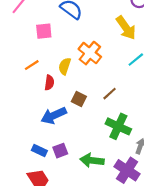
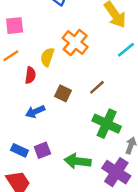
pink square: (44, 31) -> (15, 26), moved
blue arrow: (54, 115) -> (35, 112), size x0.7

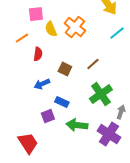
pink square: (15, 26) -> (36, 14), moved
yellow semicircle: (47, 57) -> (51, 29), moved, turned -42
green cross: (107, 124) -> (101, 94), turned 30
blue rectangle: (19, 150) -> (62, 102), moved

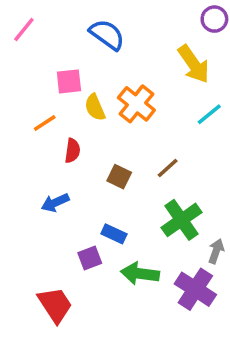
blue arrow: (42, 84) -> (55, 203), moved

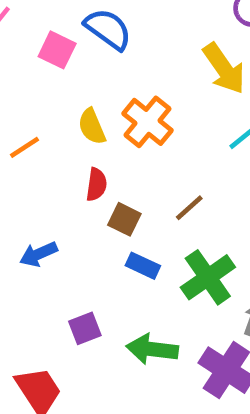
pink square: (69, 81) -> (57, 50), moved, turned 32
red semicircle: (72, 151) -> (96, 185), moved
blue rectangle: (114, 234) -> (143, 266), moved

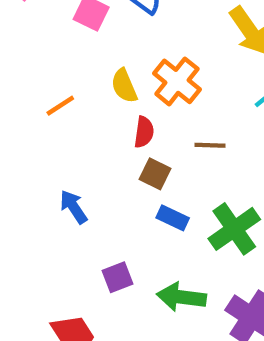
red semicircle: (96, 185) -> (144, 132), moved
brown line: (189, 208) -> (210, 145), moved, turned 44
blue arrow: (38, 254) -> (74, 207), turned 80

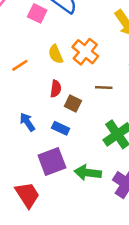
red semicircle: (144, 132) -> (56, 89), moved
blue rectangle: (173, 218) -> (61, 128), moved
purple square: (118, 277) -> (52, 162), size x1.6

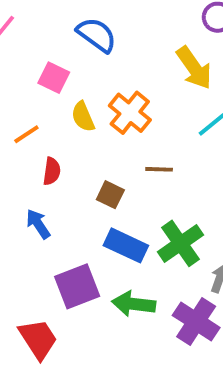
pink square: (37, 13) -> (54, 78), moved
red semicircle: (56, 89) -> (52, 171), moved
blue rectangle: (61, 128) -> (126, 245), moved, size x1.5

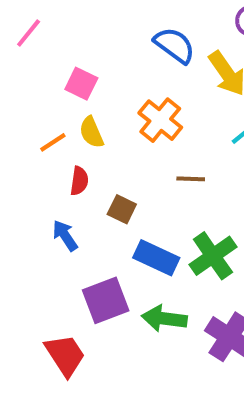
blue semicircle: (97, 35) -> (174, 45), moved
yellow semicircle: (83, 117) -> (91, 132), moved
brown square: (110, 195) -> (122, 209), moved

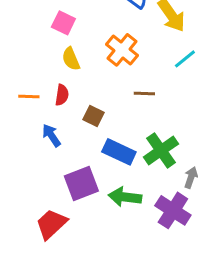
orange line: (53, 142) -> (29, 96), moved, turned 35
red trapezoid: (65, 355) -> (51, 224), turned -100

